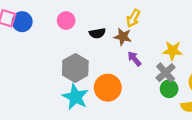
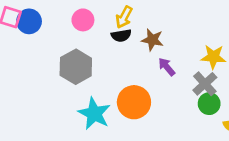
yellow arrow: (133, 18) -> (124, 17), moved
gray hexagon: (75, 68) -> (76, 67), moved

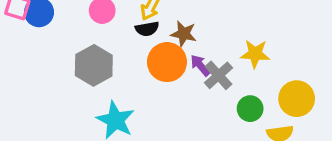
gray cross: (205, 84) -> (219, 75), moved
orange circle: (134, 102) -> (167, 62), moved

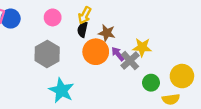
black semicircle: (147, 29) -> (82, 30), turned 112
yellow star: (255, 54) -> (142, 47), moved

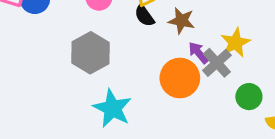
black semicircle: (82, 30) -> (144, 16), turned -48
yellow star: (142, 47) -> (235, 43), turned -30
orange circle: (96, 52) -> (180, 78), moved

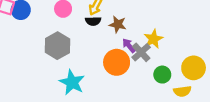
black semicircle: (144, 16) -> (93, 21), turned -56

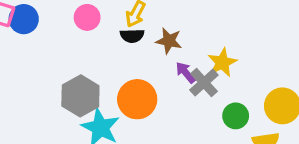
gray hexagon: (57, 46) -> (80, 96), moved
orange circle: (117, 62) -> (137, 99), moved

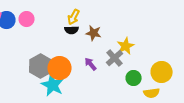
pink circle: (87, 17) -> (27, 19), moved
purple arrow: (186, 73) -> (91, 64), moved
orange circle: (137, 99) -> (60, 68), moved

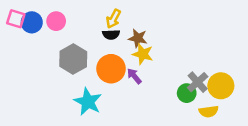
yellow star: (126, 46) -> (143, 54), moved, turned -30
gray cross: (115, 58) -> (198, 82), moved
gray hexagon: (41, 66) -> (73, 59), moved
orange circle: (60, 68) -> (111, 69), moved

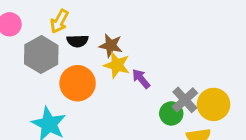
yellow arrow: (113, 19) -> (59, 21), moved
gray hexagon: (73, 59) -> (41, 55), moved
purple arrow: (134, 76) -> (141, 79), moved

